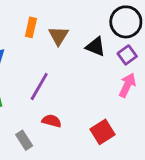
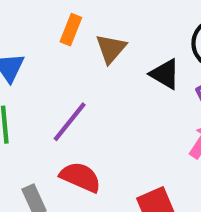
red semicircle: (52, 121) -> (80, 177), size x1.4

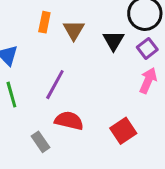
black triangle: (165, 74) -> (113, 41), turned 40

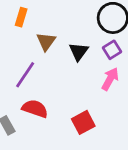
brown triangle: (74, 30) -> (46, 41), moved
black triangle: (113, 41) -> (79, 52), moved

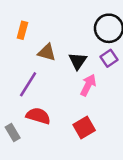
brown triangle: (46, 41) -> (47, 52), turned -48
pink arrow: (110, 79) -> (88, 85), moved

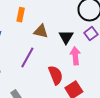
pink arrow: (88, 85) -> (75, 56), turned -30
red semicircle: (38, 116) -> (56, 75), moved, turned 54

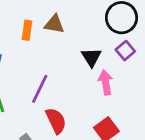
brown triangle: (41, 31) -> (54, 24), moved
red semicircle: (56, 75) -> (56, 121), moved

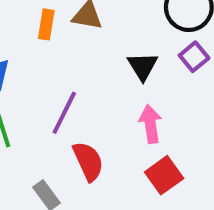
pink arrow: (106, 82) -> (150, 124), moved

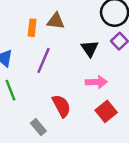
purple line: (64, 113) -> (44, 60), moved
pink arrow: (150, 124) -> (96, 82), turned 100

